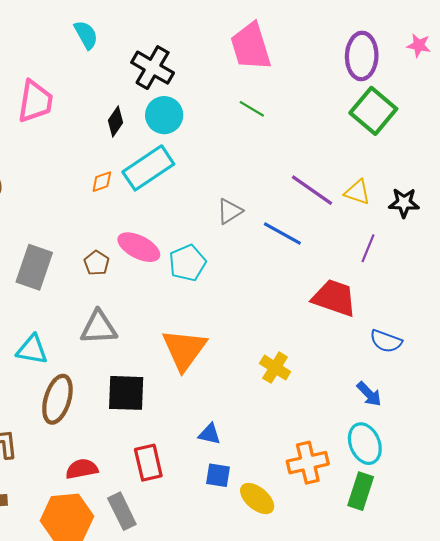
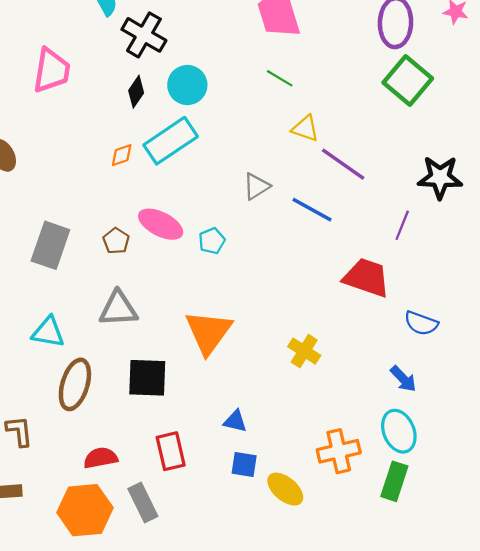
black cross: (153, 68) -> (144, 35), moved
yellow triangle: (357, 192) -> (305, 128), moved
black star: (404, 203) -> (440, 177), size x1.4
cyan pentagon: (187, 263) -> (212, 241), size x0.7

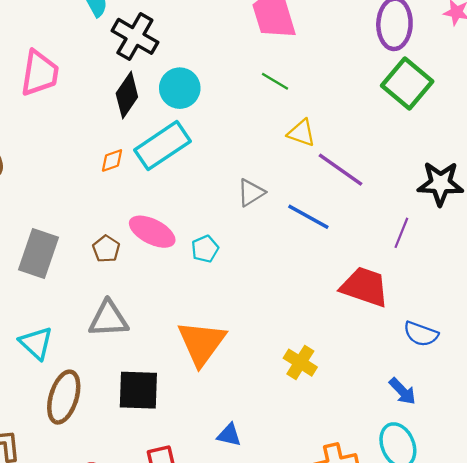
black diamond: (136, 92) -> (127, 95), size x1.4
cyan triangle: (48, 332) -> (36, 343), turned 33

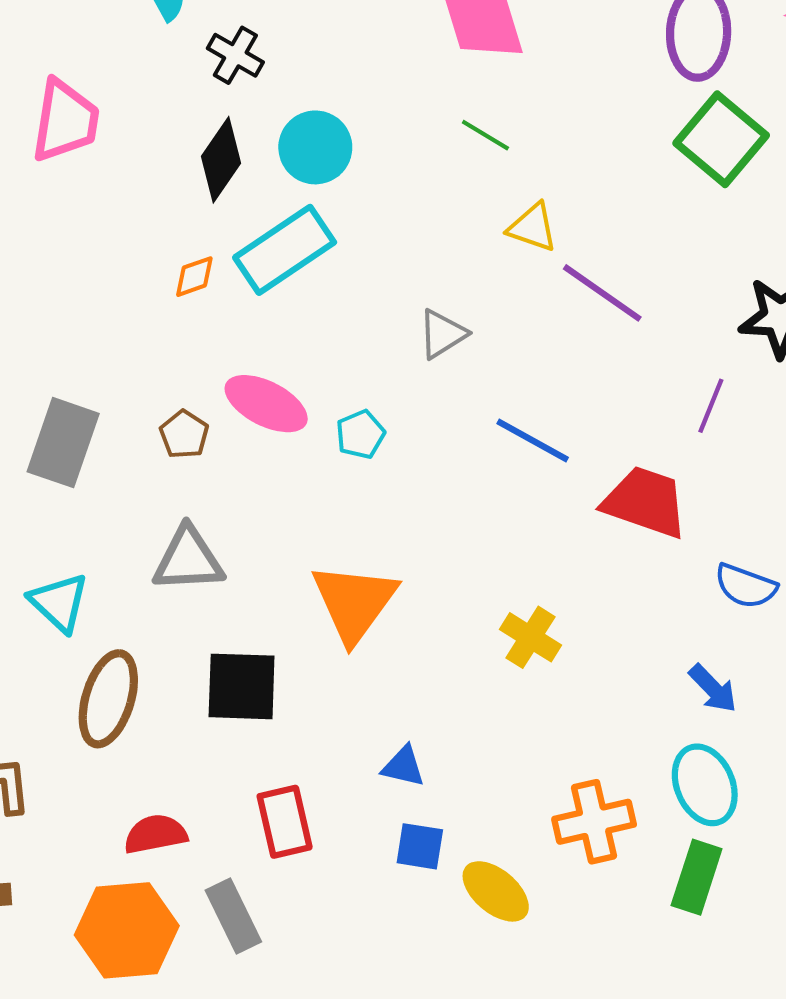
black cross: (135, 36) -> (235, 55), size x0.7
blue line: (308, 217) -> (533, 441), moved

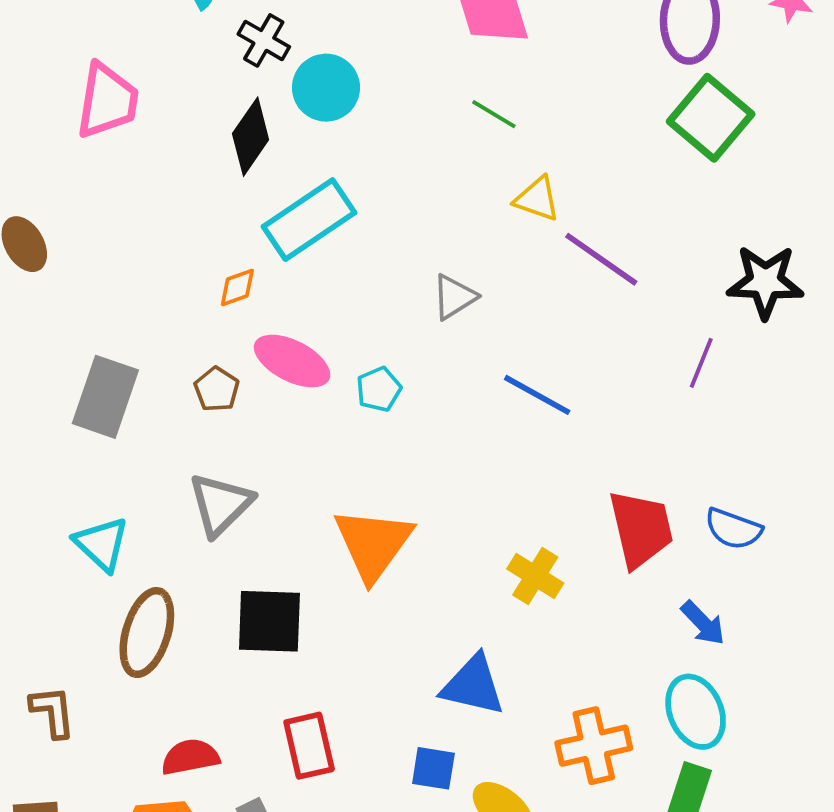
cyan circle: (315, 147) -> (326, 88), moved
orange diamond: (194, 277) -> (237, 287), moved
red trapezoid: (645, 502) -> (641, 529), moved, turned 58
gray triangle: (188, 559) -> (220, 504), turned -42
blue triangle: (403, 766) -> (473, 685), moved, size x1.6

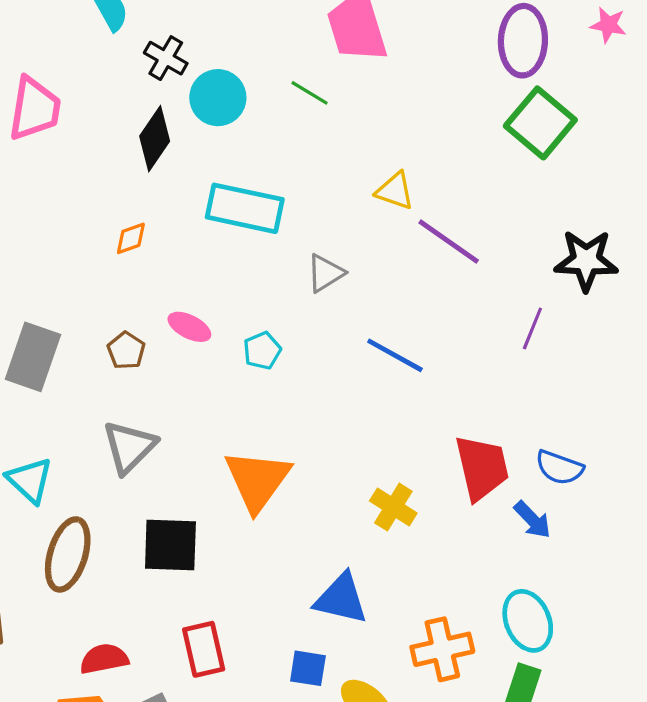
green line: (494, 114) -> (310, 93), moved
cyan rectangle: (309, 220) -> (245, 208), moved, turned 46
orange diamond: (237, 287) -> (131, 238), moved
pink ellipse: (292, 361) -> (189, 327), size x0.7
blue arrow: (703, 623) -> (532, 520), moved

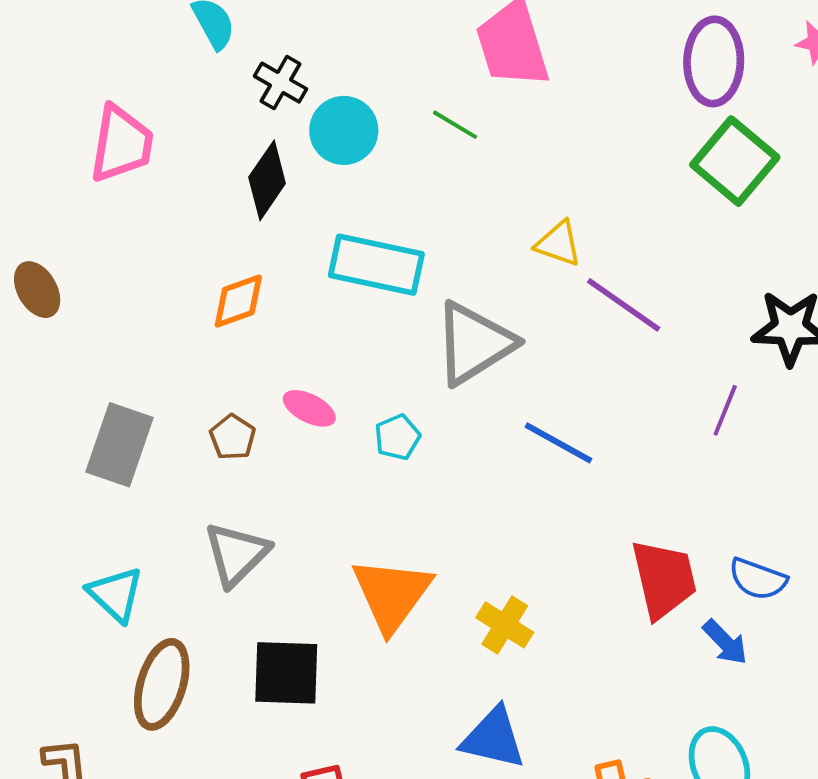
orange diamond: (131, 238) -> (238, 301), size x1.4
gray triangle: (325, 273) -> (474, 343), size x1.8
yellow cross: (393, 507) -> (505, 625), moved

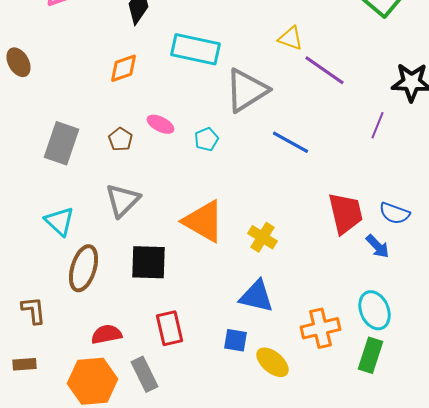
orange triangle: (392, 594) -> (204, 221), turned -36

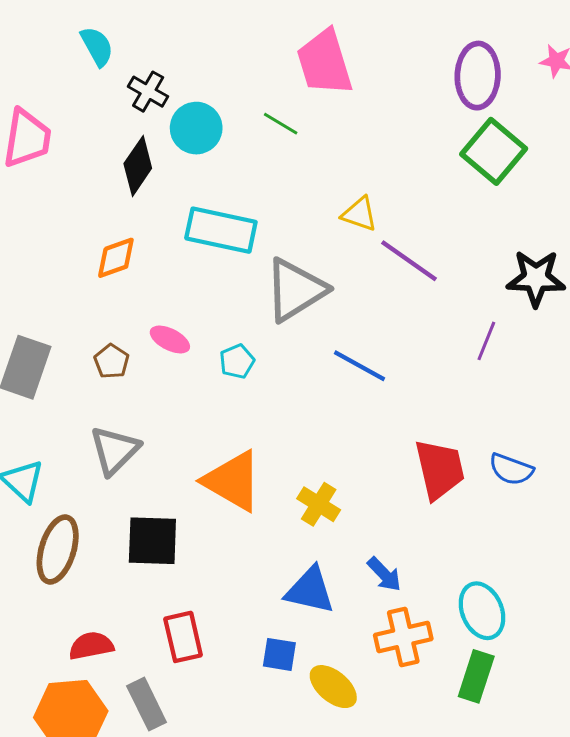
blue arrow: (378, 246) -> (384, 574), moved

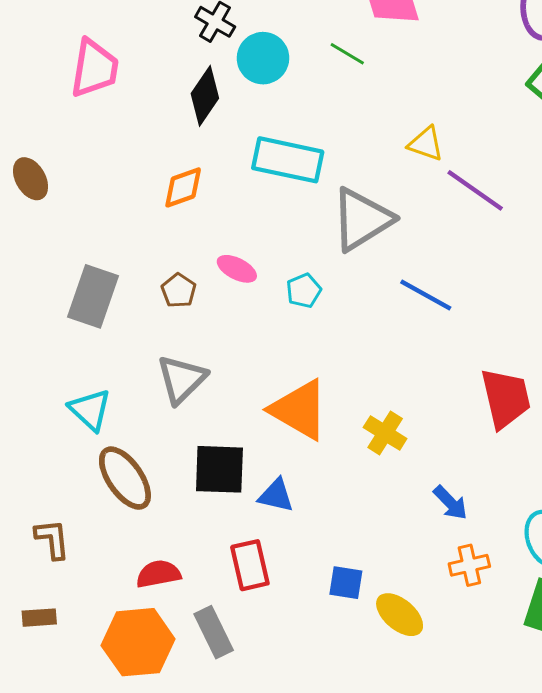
brown ellipse: (58, 549) -> (125, 478), turned -52
blue triangle: (310, 590) -> (276, 495), moved, size x0.7
orange cross: (403, 637) -> (469, 565), size x0.7

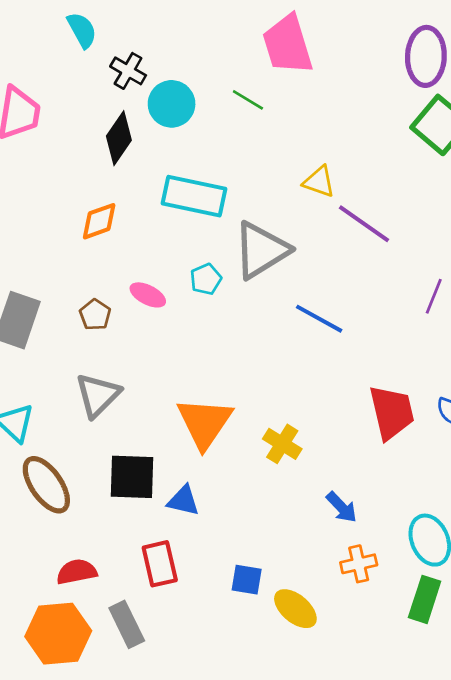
cyan pentagon: (304, 291) -> (206, 279), moved
orange triangle: (299, 410) -> (204, 423), turned 34

